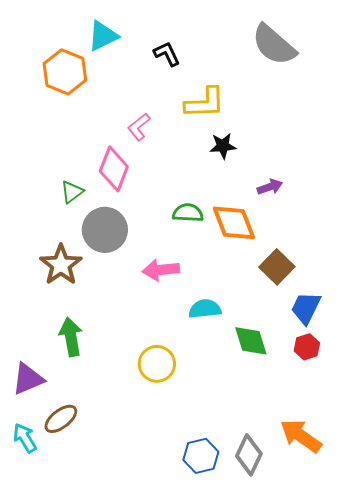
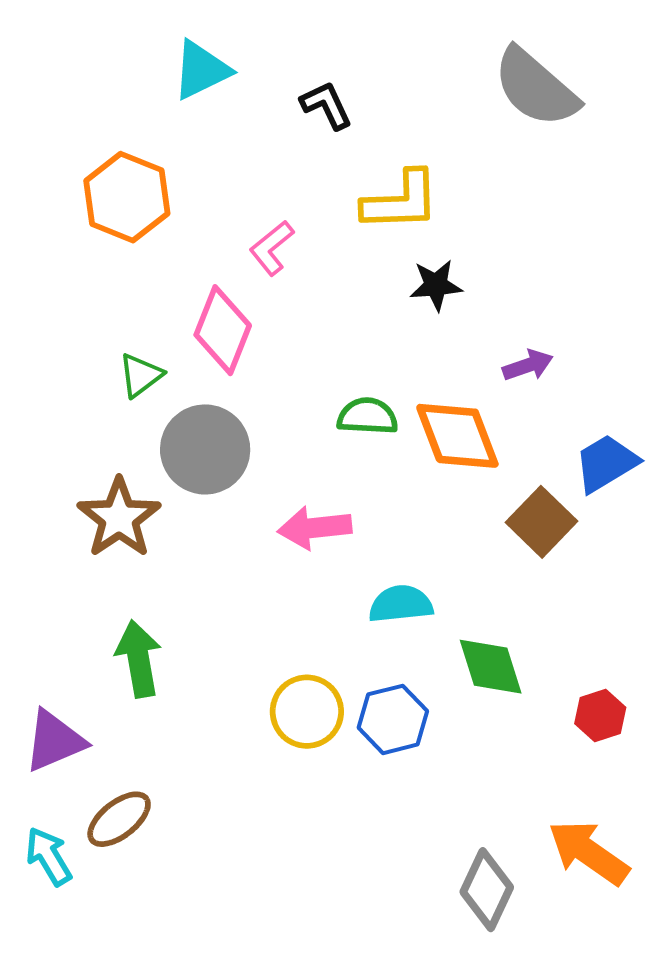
orange hexagon: (65, 72) -> (127, 197), moved
blue trapezoid: (306, 308) -> (606, 463), moved, turned 33
red hexagon: (307, 347) -> (600, 716), moved
blue hexagon: (201, 456) -> (393, 719), moved

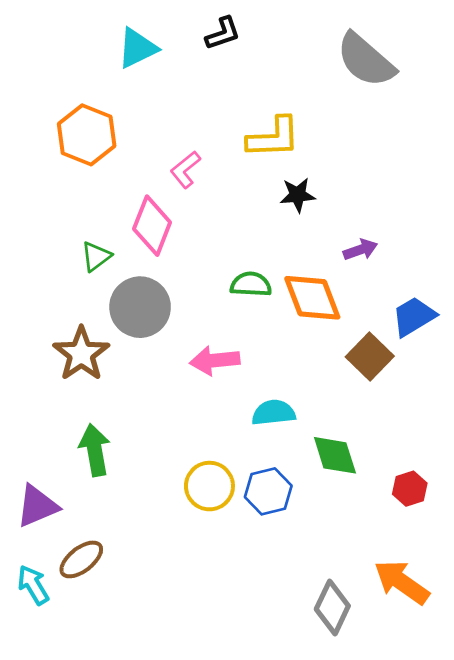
black L-shape: (326, 105) -> (223, 33), moved, turned 96

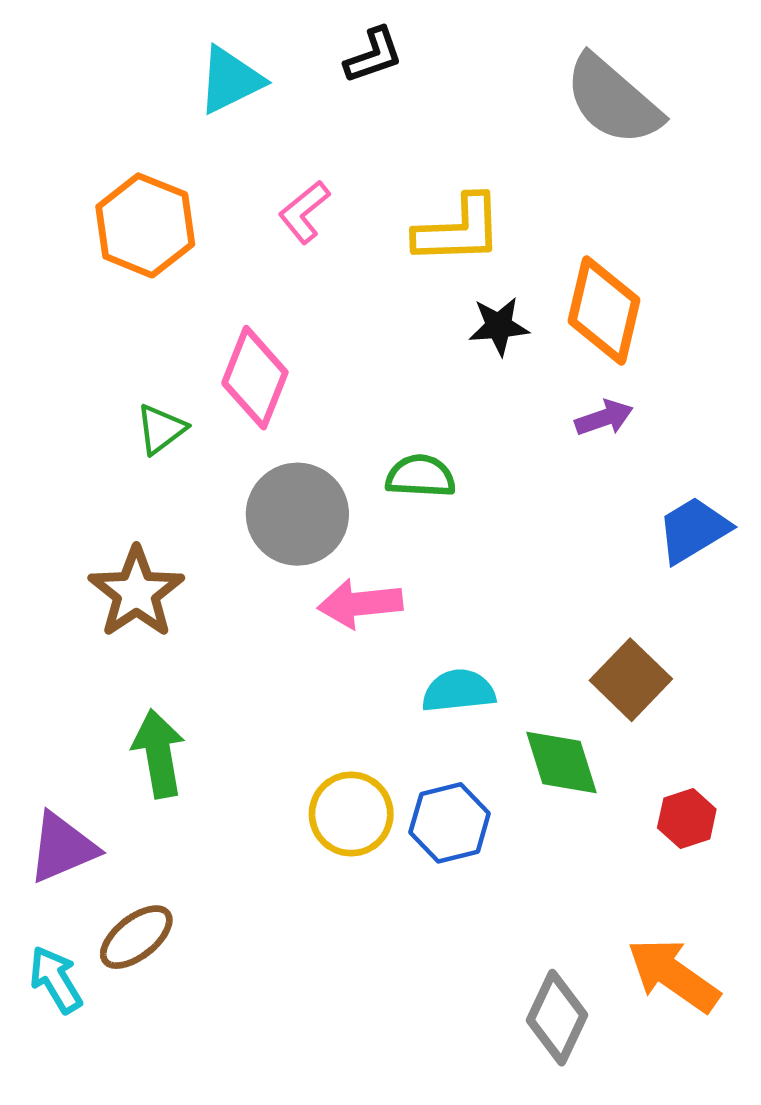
pink L-shape: (185, 170) -> (304, 212), moved
orange diamond: (312, 298) -> (604, 311), moved, turned 34
gray circle: (140, 307) -> (297, 514), moved
brown square: (370, 357) -> (631, 680), moved

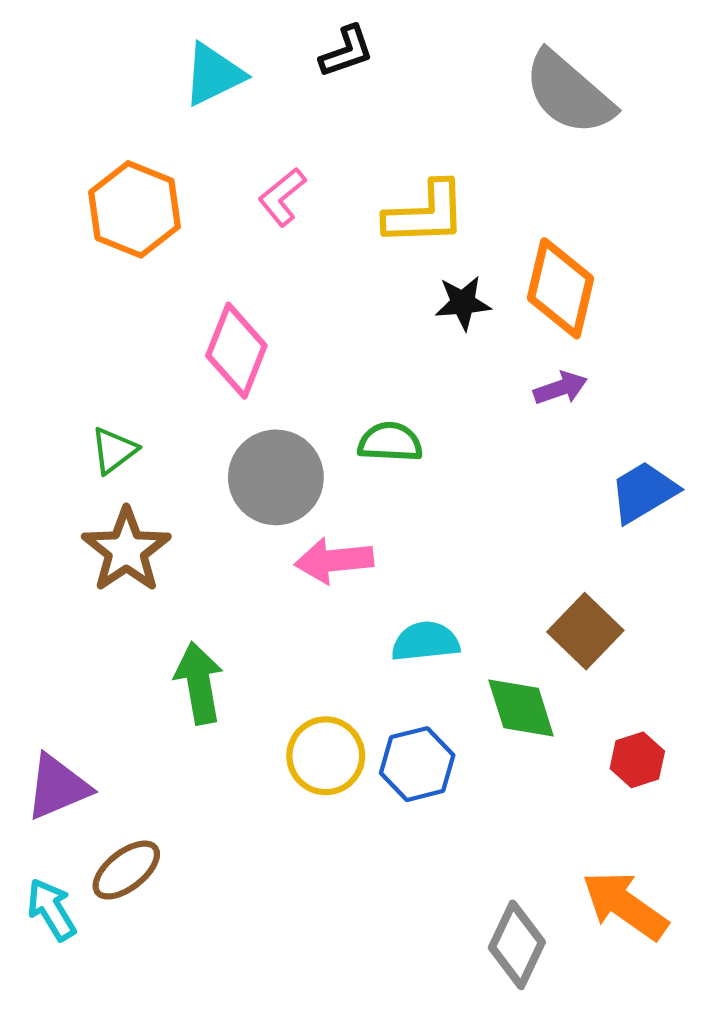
green triangle: (161, 429) -> (114, 450), moved
green arrow: (159, 754) -> (199, 683), moved

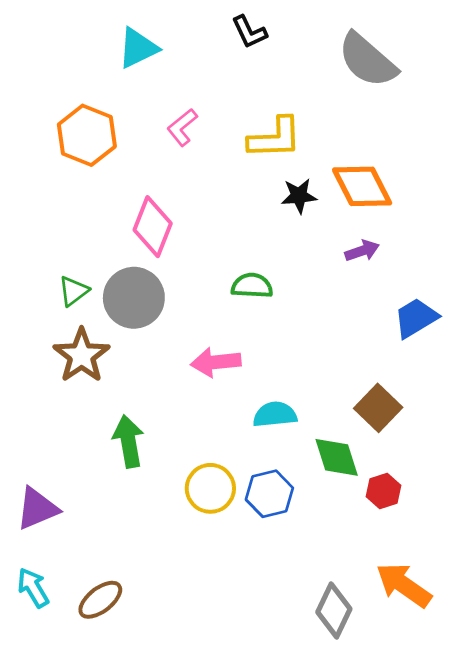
black L-shape: (346, 51) -> (249, 32), moved, turned 84
orange diamond: (560, 288) -> (362, 186), turned -40
gray circle: (276, 477) -> (134, 298), moved
red hexagon: (637, 760) -> (384, 491), moved
brown ellipse: (126, 870) -> (100, 600), moved

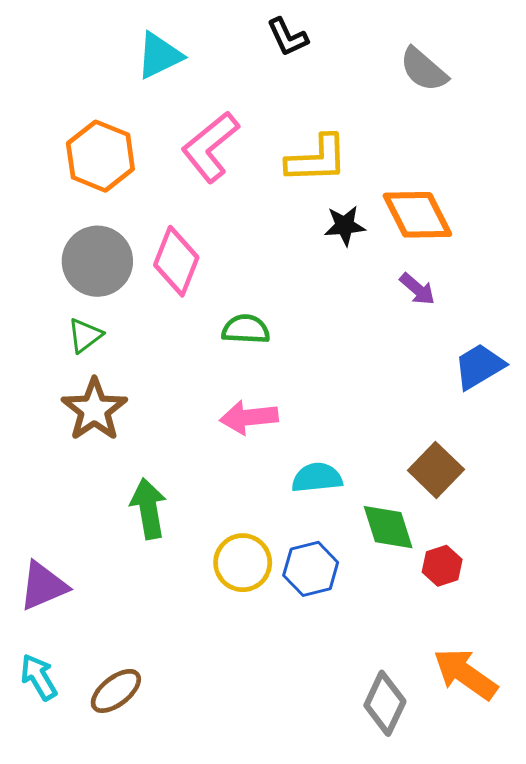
gray semicircle: (367, 60) -> (424, 70), size x0.7
pink L-shape: (182, 127) -> (210, 147), size x1.6
purple arrow: (362, 251) -> (417, 289), turned 60
green semicircle: (252, 286) -> (246, 329), moved
gray circle: (134, 298) -> (97, 261), moved

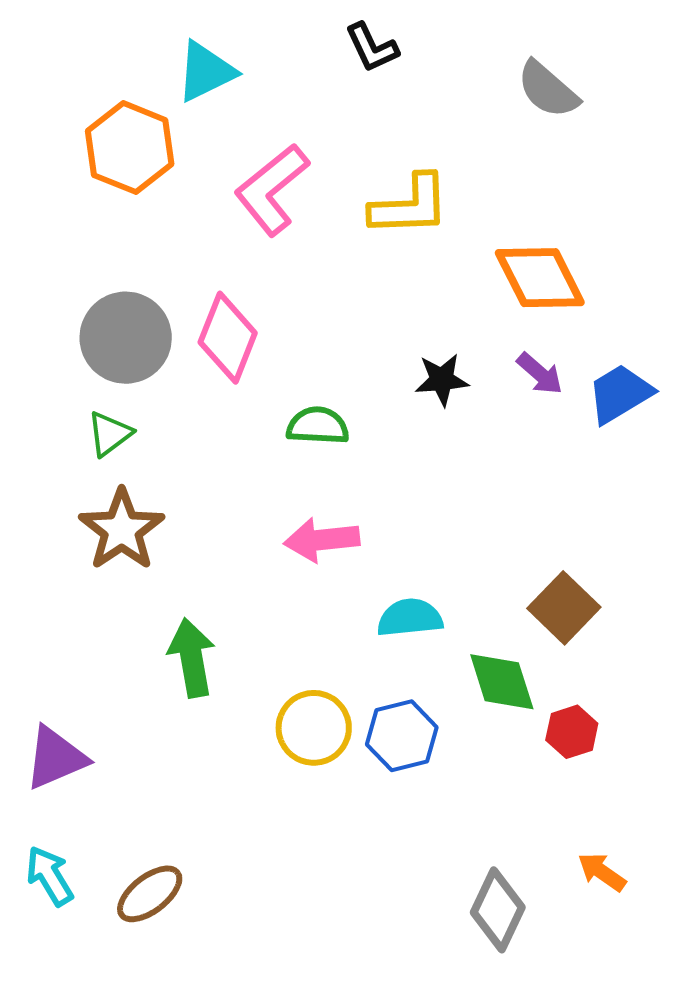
orange hexagon: (100, 156) -> (130, 148), moved
black star: (345, 226) -> (442, 380), moved
blue trapezoid: (479, 366) -> (620, 394), moved
orange arrow: (465, 674) -> (602, 872), size x0.6

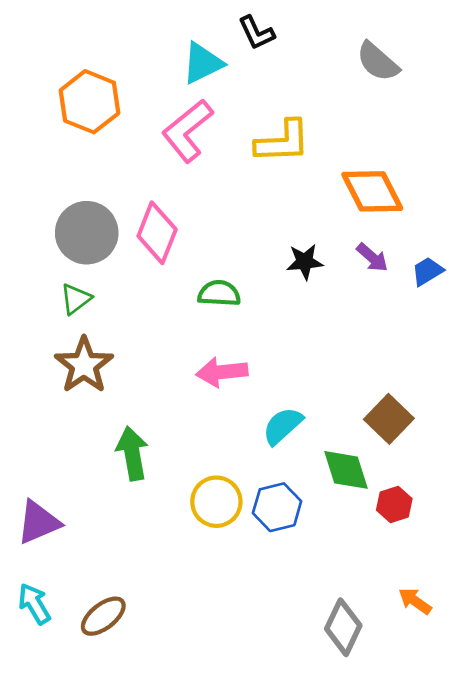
cyan triangle: (206, 72) -> (203, 63), moved
blue trapezoid: (620, 394) -> (427, 271), size x0.7
cyan semicircle: (410, 618) -> (283, 426), turned -36

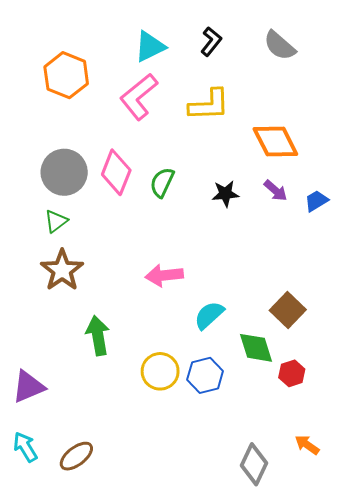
black L-shape: (256, 33) -> (211, 42), moved, turned -116
green semicircle: (219, 293) -> (162, 182), moved, turned -68

